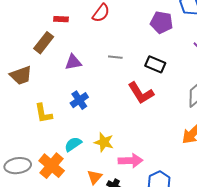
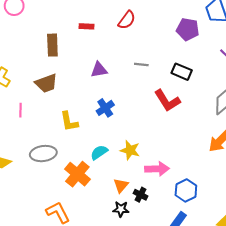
brown rectangle: (44, 43) -> (52, 45), moved, turned -40
gray ellipse: (18, 166) -> (43, 154), moved

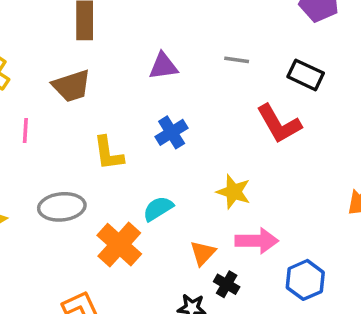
yellow star: (130, 150) -> (234, 192), moved
orange triangle: (121, 185) -> (203, 253), moved

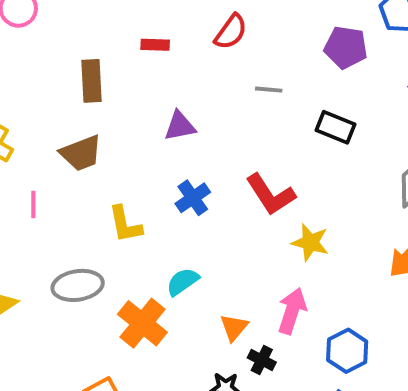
gray line: (237, 60) -> (269, 90), moved
red L-shape: (279, 124) -> (271, 195), moved
yellow star: (234, 192) -> (310, 242), moved
pink arrow: (257, 241) -> (292, 311), turned -69

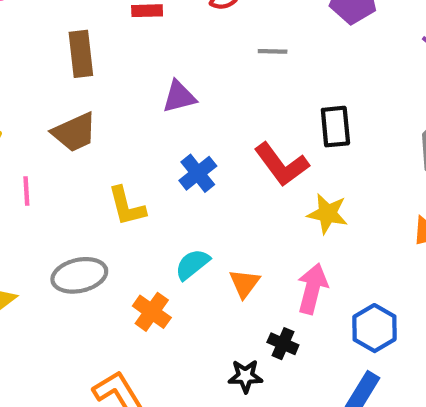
black rectangle: (335, 127) -> (335, 127), moved, turned 66
orange cross: (142, 323) -> (152, 312), size x0.7
orange triangle: (234, 327) -> (244, 283), moved

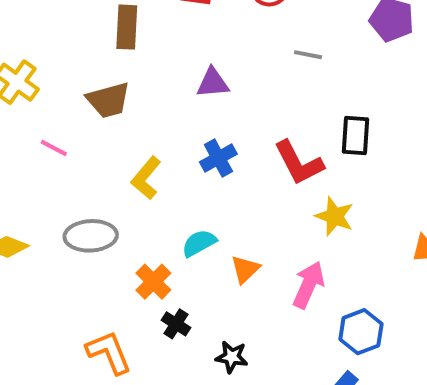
pink line: (26, 191) -> (54, 148), turned -68
yellow L-shape: (127, 206) -> (146, 178), turned 45
black cross: (283, 344) -> (176, 324), moved

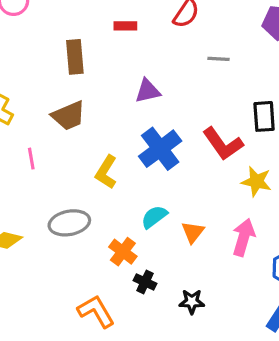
pink line: (54, 148) -> (31, 159), turned 60
blue cross: (218, 158) -> (160, 149), size x1.5

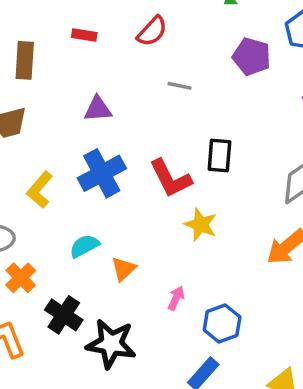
pink arrow: (244, 237) -> (176, 298), moved, size x0.6
orange cross: (123, 252) -> (21, 278), moved
black cross: (145, 282) -> (64, 315), size x1.5
black star: (192, 302) -> (111, 344), size x1.8

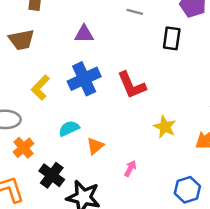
gray line: (180, 86) -> (135, 12), moved
black rectangle: (219, 155) -> (172, 38), moved
yellow star: (201, 225) -> (165, 127), moved
blue hexagon: (222, 323) -> (187, 190), moved

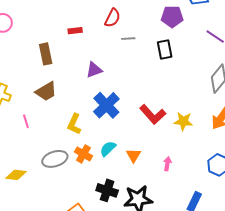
red L-shape: (132, 85) -> (153, 114), moved
orange cross: (23, 148) -> (83, 154), moved

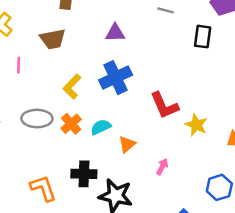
black cross: (107, 190) -> (84, 174), turned -35

